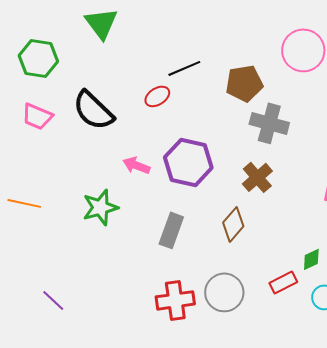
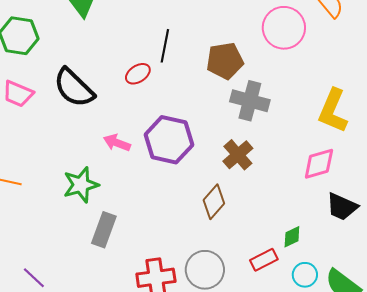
black line: (184, 68) -> (165, 46), turned -56
gray rectangle: (171, 230) -> (104, 230), moved

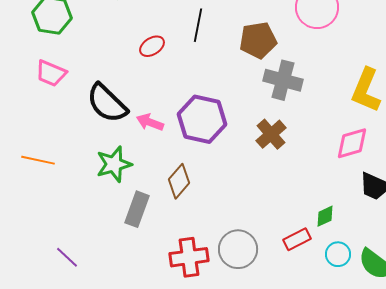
red ellipse: (138, 74) -> (152, 46), moved
black semicircle: (74, 88) -> (107, 103), moved
brown diamond: (214, 202) -> (179, 181), moved

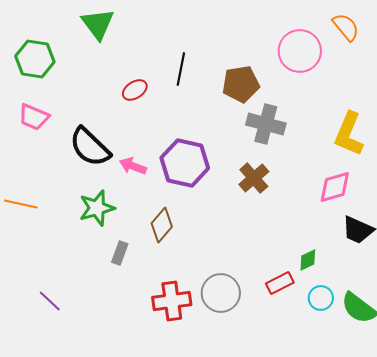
gray rectangle: (137, 209) -> (120, 253), size x0.7

